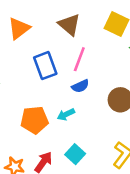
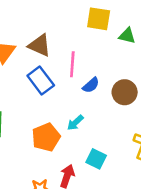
brown triangle: (69, 25) -> (40, 45), moved
blue semicircle: (80, 86) -> (91, 85), moved

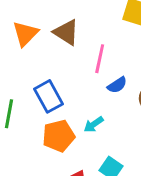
blue rectangle: (41, 81) -> (48, 96), moved

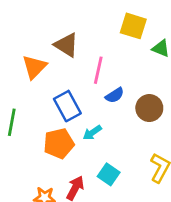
orange triangle: (25, 34) -> (34, 67), moved
blue rectangle: (48, 96) -> (67, 106), moved

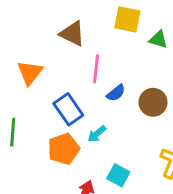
brown triangle: (66, 45) -> (72, 34), moved

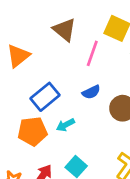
pink line: (96, 69) -> (92, 53), moved
blue rectangle: (68, 109) -> (45, 97), turned 72

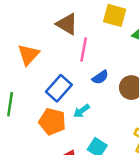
pink line: (92, 53) -> (84, 49), moved
orange pentagon: (32, 131) -> (52, 122), turned 30

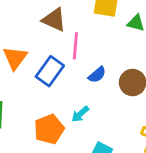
blue rectangle: (59, 88) -> (50, 71), moved
orange pentagon: (52, 122) -> (49, 129), turned -30

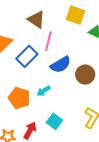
blue semicircle: (97, 75) -> (61, 65), size x1.5
orange pentagon: (49, 129) -> (19, 98), turned 30

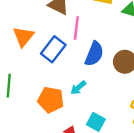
blue semicircle: (61, 65) -> (94, 54), turned -30

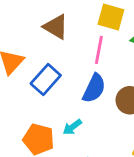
pink line: (76, 28) -> (99, 50), moved

